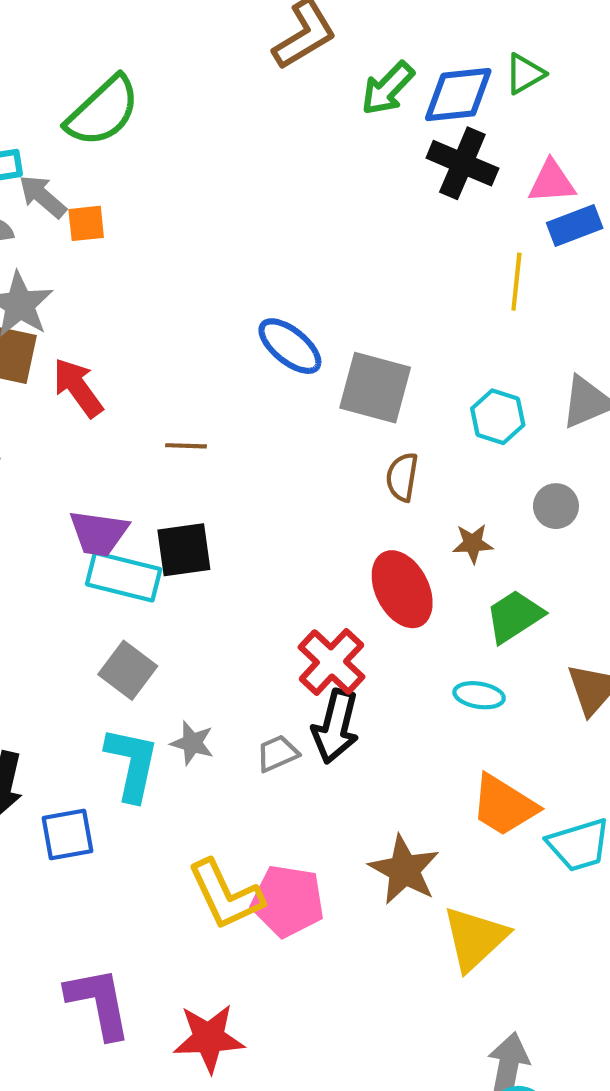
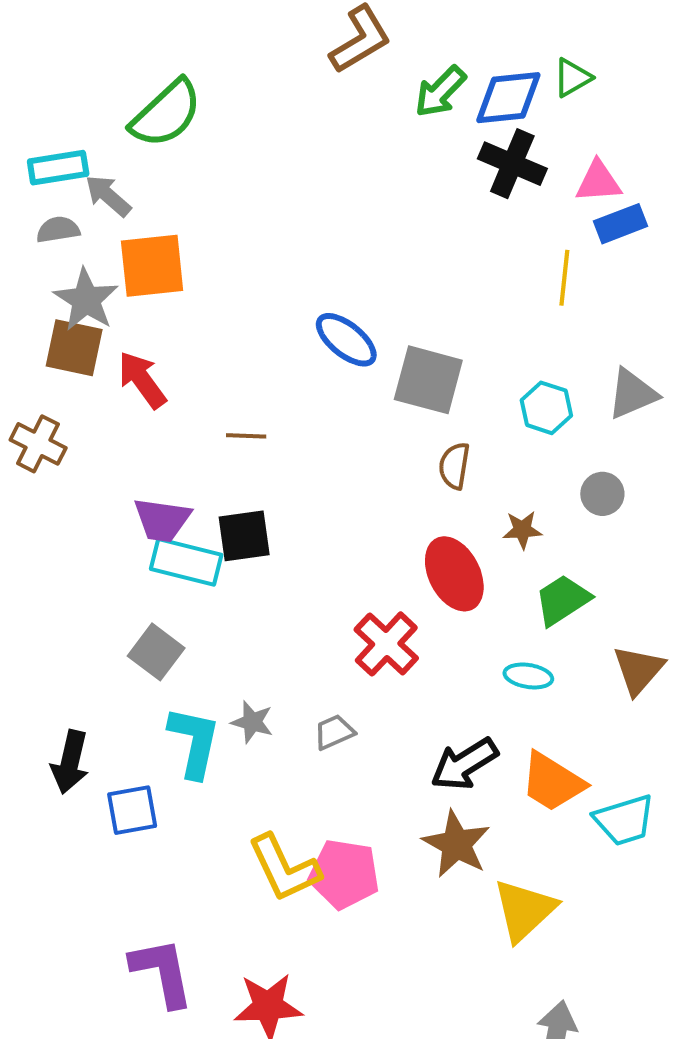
orange square: (86, 223) -> (152, 266), moved, size x1.8
gray square: (128, 670) -> (156, 652), moved
black arrow: (336, 726) -> (464, 764), moved, turned 44

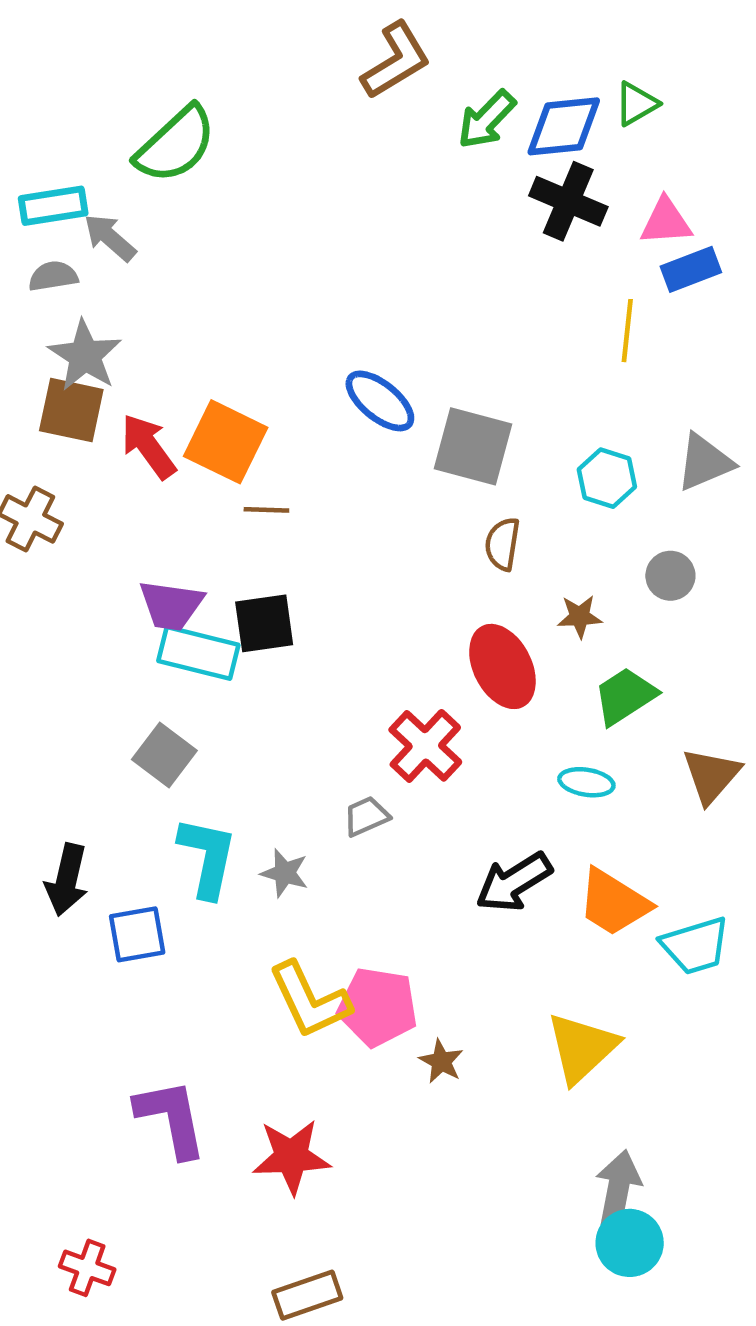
orange square: (152, 266) -> (226, 442), moved, turned 32
gray star: (252, 722) -> (285, 873), moved
gray trapezoid: (334, 732) -> (366, 816), moved
brown star: (456, 844) -> (441, 1061), moved, size x0.6

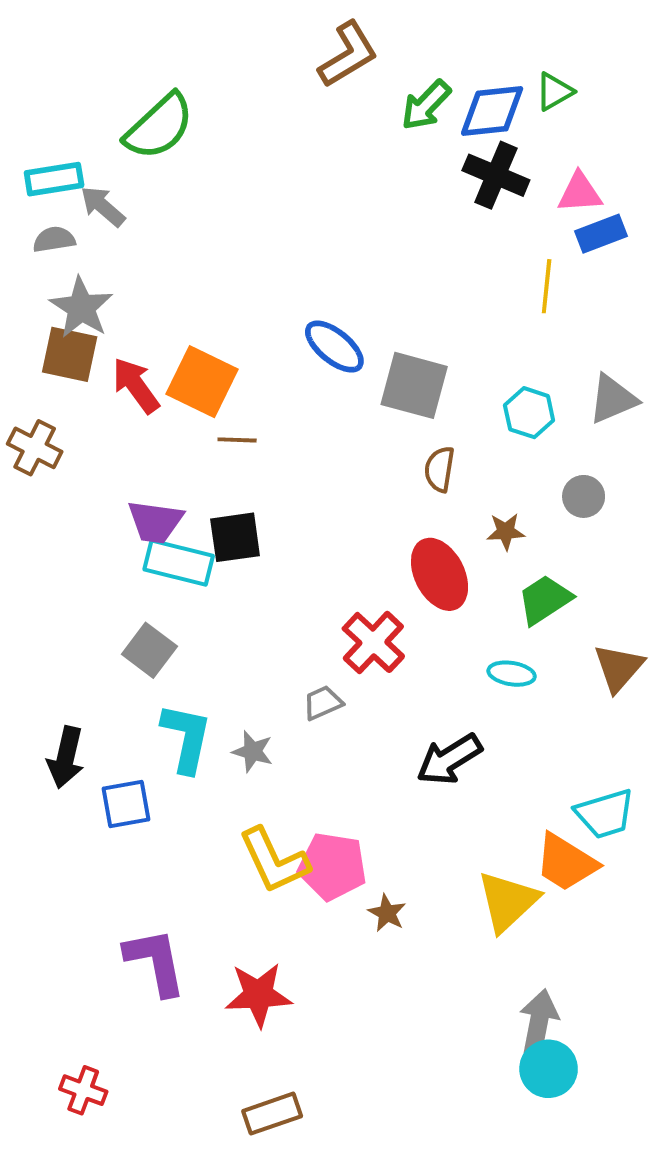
orange trapezoid: (614, 903) -> (566, 862), moved

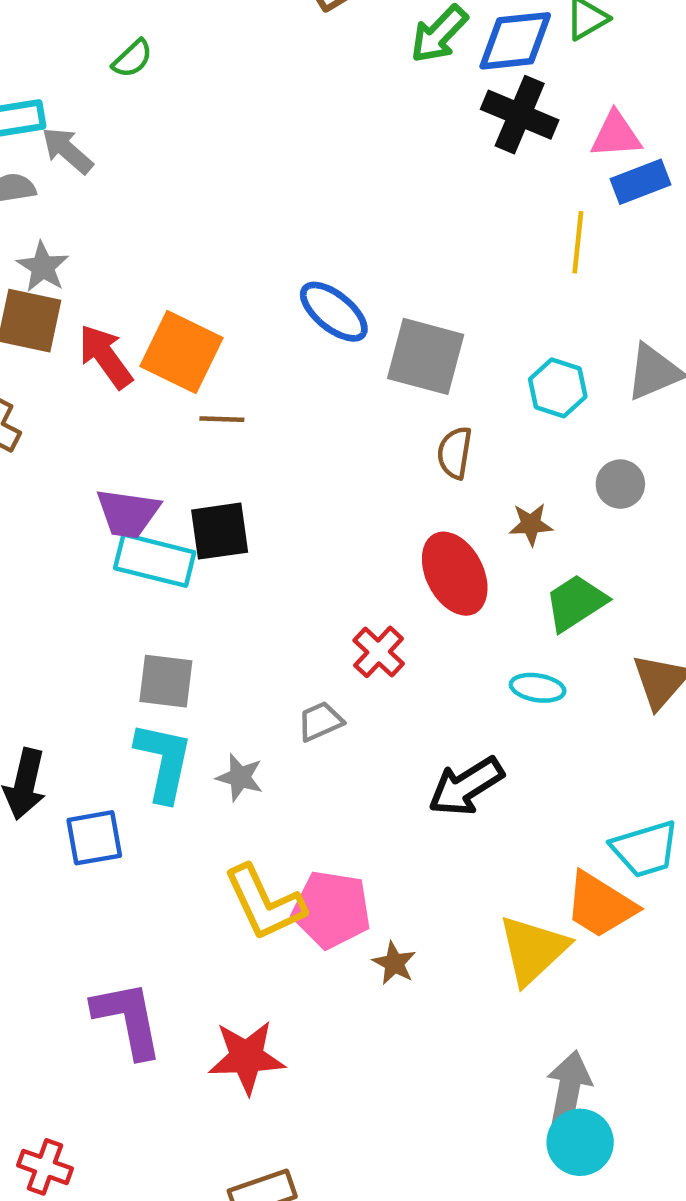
green semicircle: (159, 127) -> (132, 59), size x0.5
gray star: (81, 308) -> (43, 267), size x0.7
red cross: (373, 642) -> (379, 652), size x0.7
gray square: (149, 650) -> (166, 681), moved, turned -30

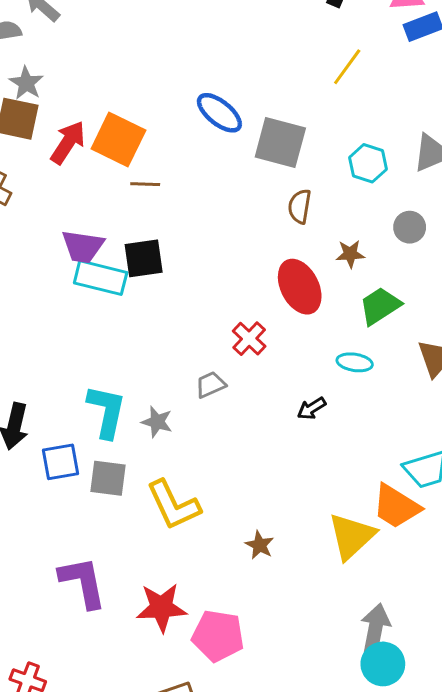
yellow line: (578, 242) -> (347, 67), moved, turned 30
red arrow: (105, 356) -> (68, 142), turned 69
gray square: (166, 681) -> (108, 478), moved
black arrow: (466, 786) -> (312, 408), moved, size x0.6
pink pentagon: (332, 909) -> (218, 636), moved

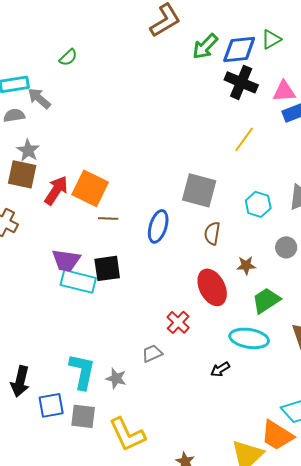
blue ellipse: (219, 113) -> (158, 226), moved, turned 68
cyan ellipse: (355, 362) -> (249, 338), size x1.6

